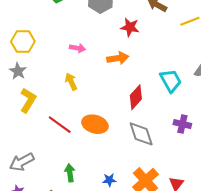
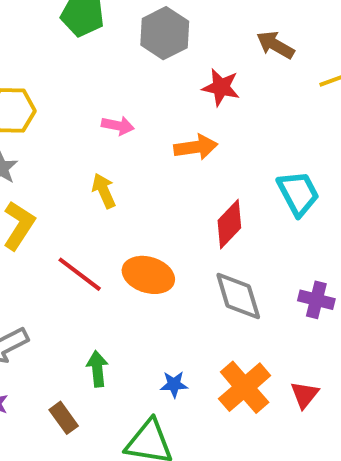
purple cross: (182, 124) -> (316, 300), moved

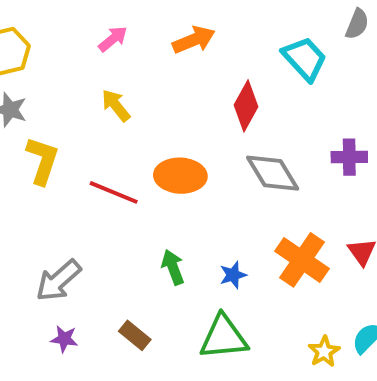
pink arrow: (118, 126) -> (113, 39), turned -36
green arrow: (97, 369) -> (173, 267), moved

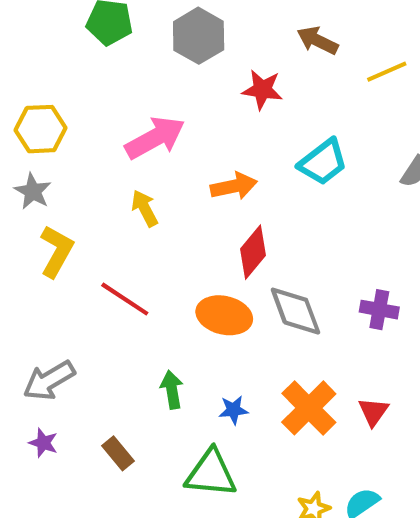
pink arrow: (113, 39) -> (155, 138), size x1.8
orange arrow: (194, 40) -> (234, 186), moved
cyan trapezoid: (305, 59) -> (323, 162), moved, turned 84
red diamond: (246, 106) -> (253, 252), moved
orange ellipse: (180, 176) -> (224, 315), moved

